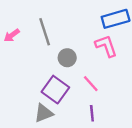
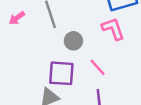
purple square: (55, 90) -> (61, 73), turned -32

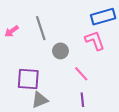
purple square: (61, 73) -> (28, 79), moved

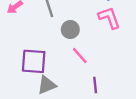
pink line: (81, 74) -> (80, 55), moved

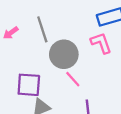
gray circle: (70, 30) -> (64, 54), size x1.6

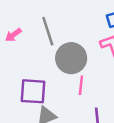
pink line: (73, 79) -> (81, 85), turned 48

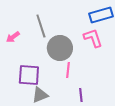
pink arrow: (13, 35) -> (13, 37), moved

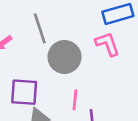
pink line: (68, 70) -> (75, 100), moved

